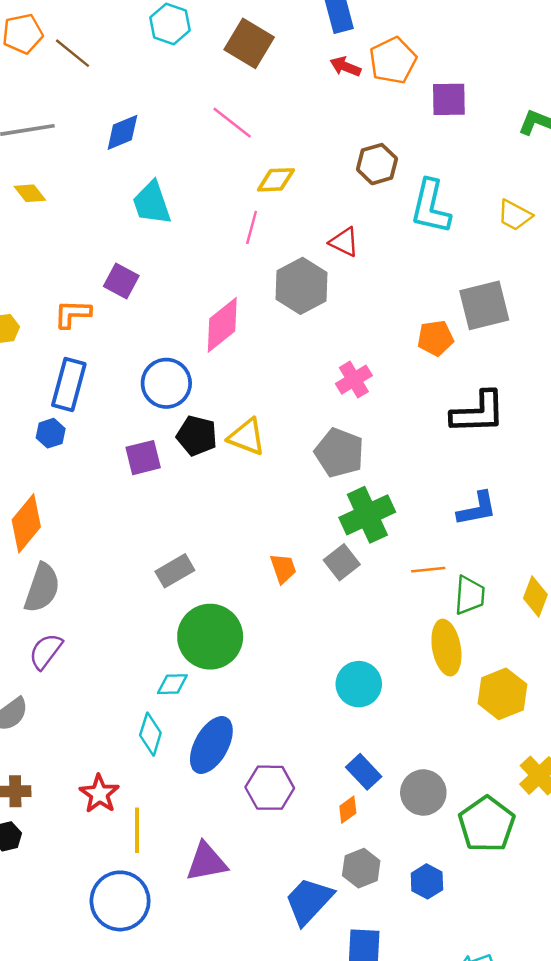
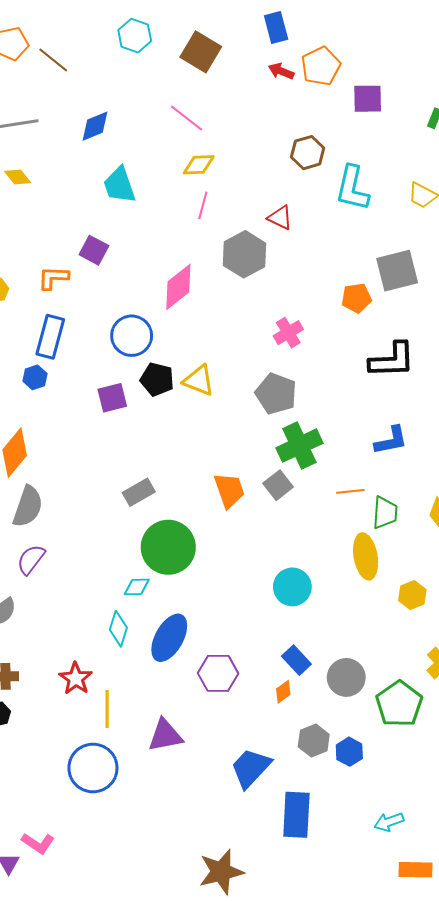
yellow diamond: (276, 180) -> (199, 165), moved
orange trapezoid: (283, 568) -> (229, 490), size x1.4
yellow hexagon: (502, 694) -> (412, 595), size x0.7
gray hexagon: (361, 868) -> (314, 741), moved

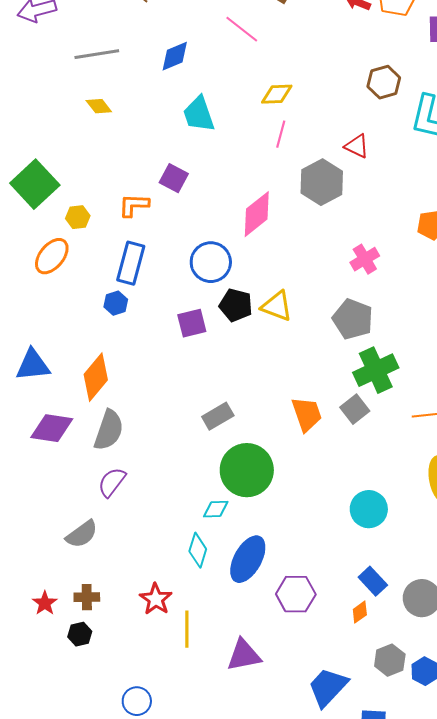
pink line: (187, 118) -> (242, 29), moved
blue circle: (93, 768) -> (137, 701), moved, size x0.6

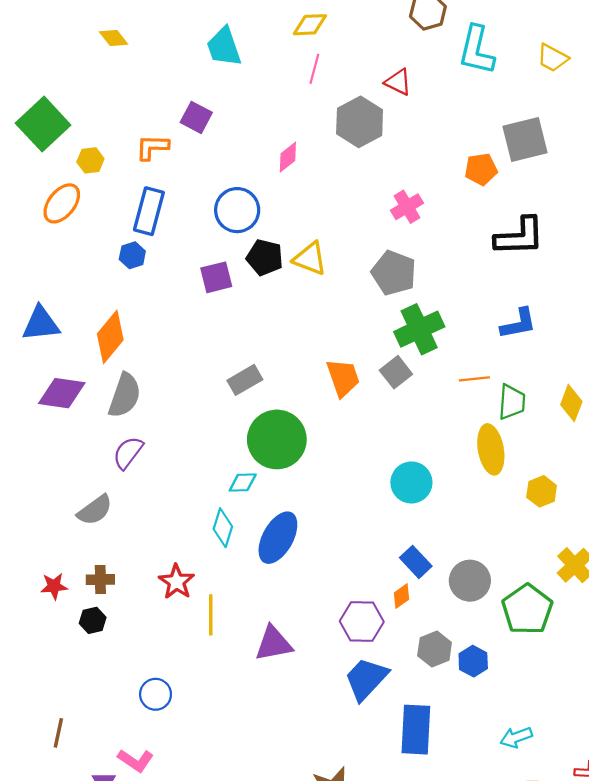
pink diamond: (257, 214) -> (288, 157), size x0.6
purple hexagon: (296, 594) -> (362, 621), moved
red star: (45, 603) -> (54, 586), turned 30

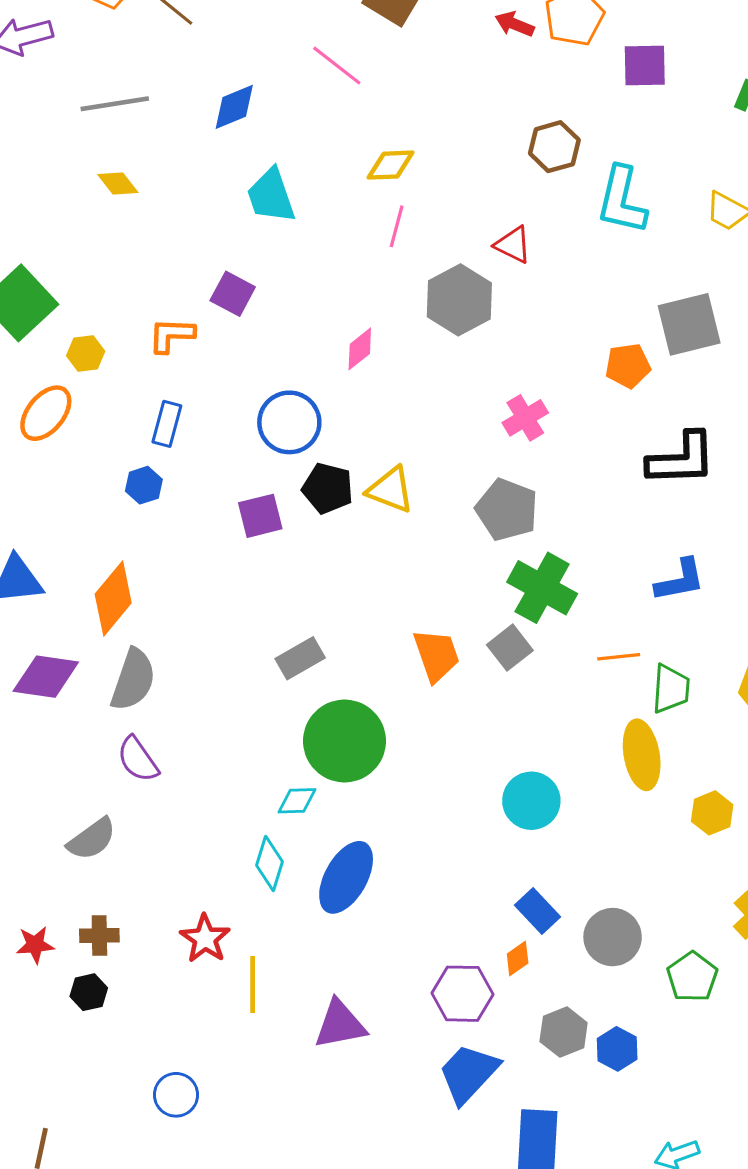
blue rectangle: (149, 211) -> (167, 424), size x0.7
green cross: (419, 329) -> (542, 588), turned -36
purple semicircle: (128, 453) -> (138, 759), turned -72
green pentagon: (527, 609) -> (692, 977), size x0.7

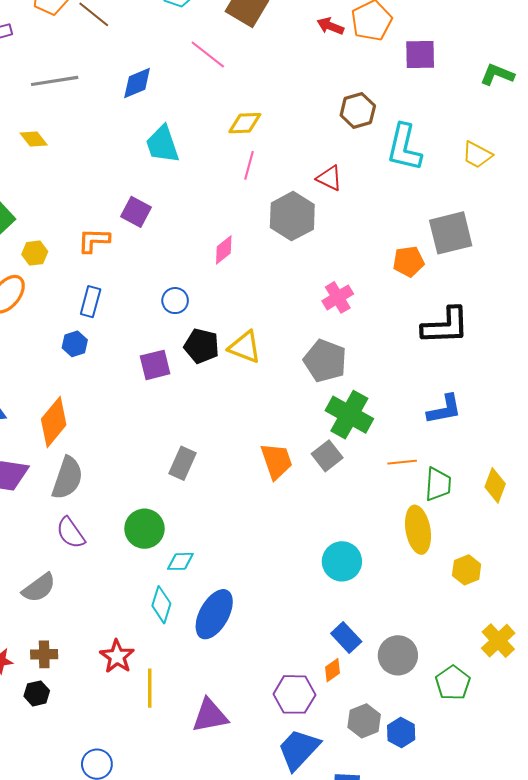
yellow diamond: (118, 183) -> (34, 139), moved
blue circle: (289, 422) -> (175, 301), size x0.6
gray rectangle: (300, 658) -> (182, 463), turned -36
green circle: (344, 741) -> (144, 529), moved, size x0.7

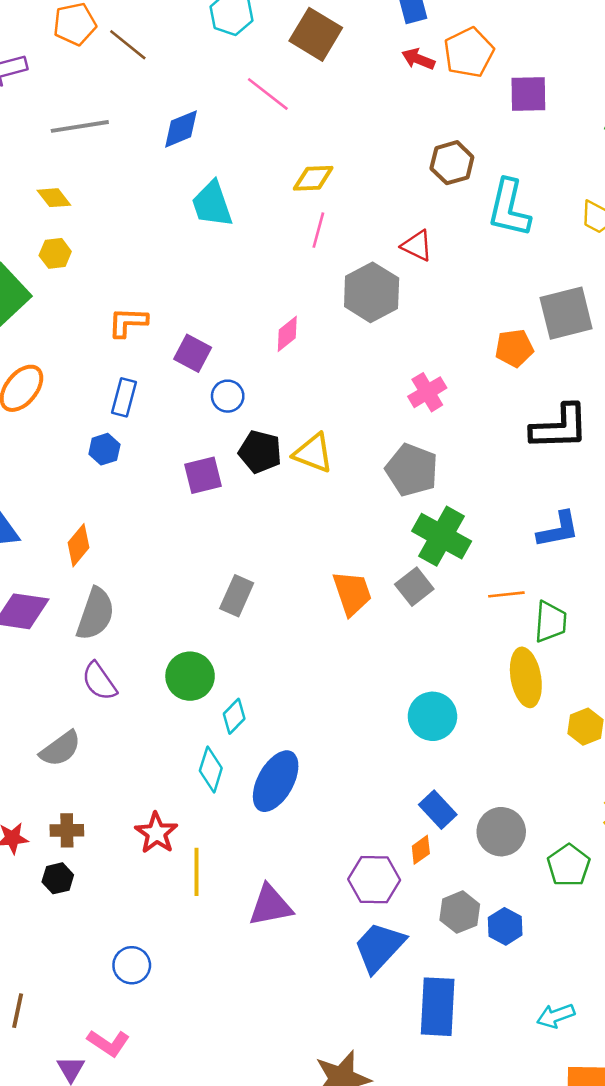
purple square: (136, 212) -> (193, 353), moved
yellow hexagon: (35, 253) -> (55, 253), moved
orange diamond: (54, 422) -> (79, 545), size x0.7
cyan diamond: (180, 561) -> (234, 716), turned -44

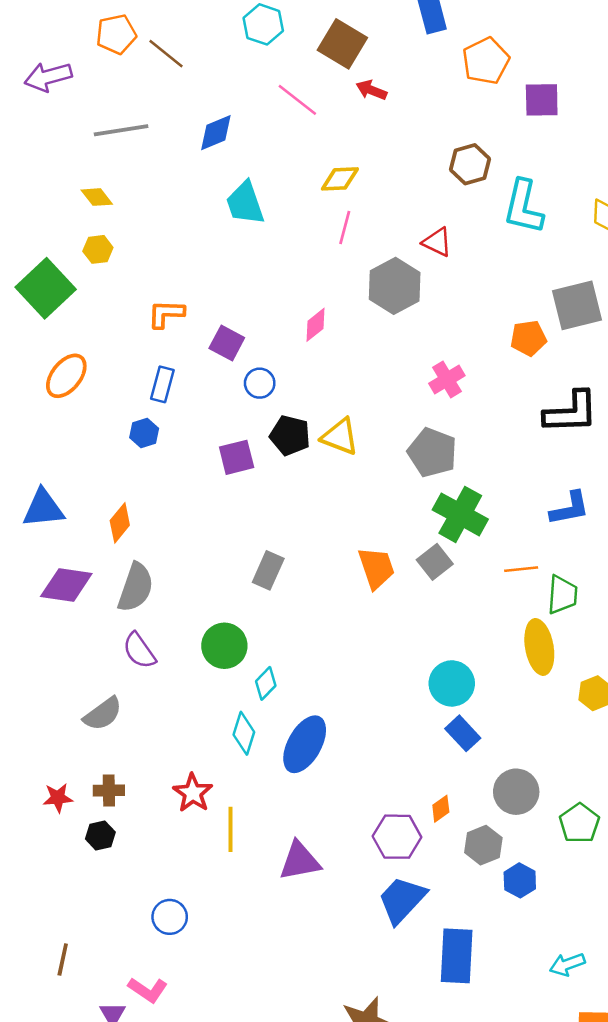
red arrow: (418, 59) -> (372, 90), moved
blue rectangle: (438, 810) -> (463, 733), moved
gray hexagon: (460, 912) -> (483, 845), moved

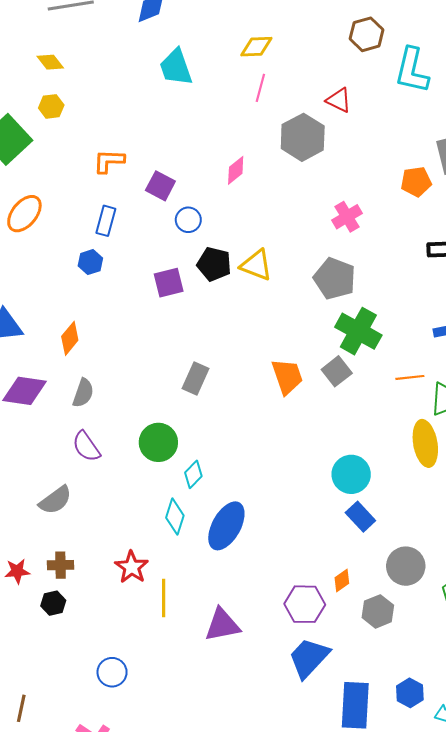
gray semicircle: (136, 587) -> (83, 393), size x0.7
blue hexagon: (520, 880) -> (410, 693), moved

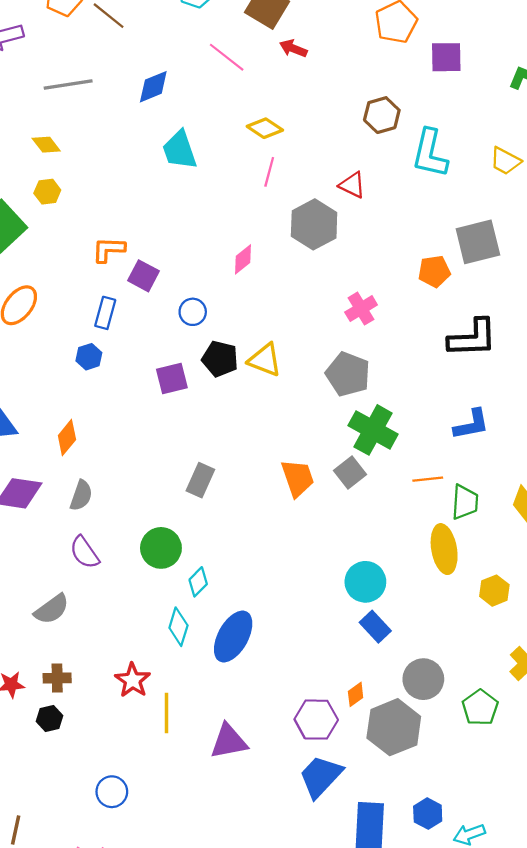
yellow diamond: (256, 47) -> (265, 128), turned 36
purple square: (160, 186) -> (143, 276), moved
gray hexagon: (378, 611) -> (394, 727), size x1.6

